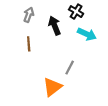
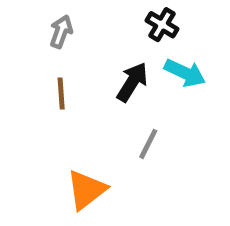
black arrow: (55, 26) -> (132, 82), moved, turned 54
orange triangle: (52, 87) -> (86, 190), moved

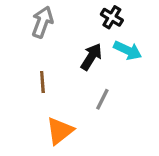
gray arrow: (61, 32) -> (42, 22), size x1.4
brown line: (61, 94) -> (42, 82), moved

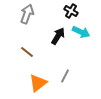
brown line: (42, 82) -> (27, 52), turned -48
gray line: (102, 99) -> (65, 76), moved

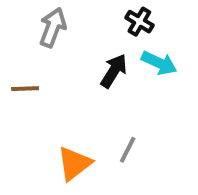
brown line: (27, 52) -> (25, 89), moved, turned -40

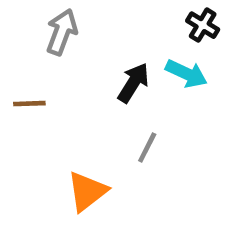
black cross: (139, 22) -> (203, 25), moved
gray line: (128, 150) -> (147, 147), moved

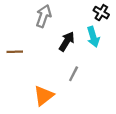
gray arrow: (62, 32) -> (44, 16), moved
cyan arrow: (186, 74) -> (93, 37), turned 48

